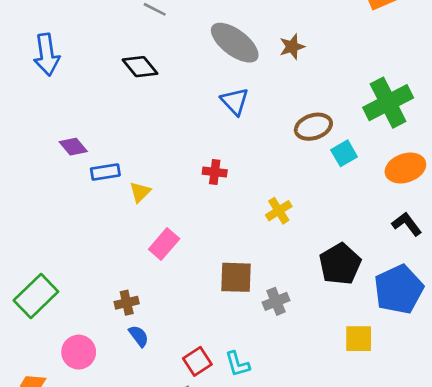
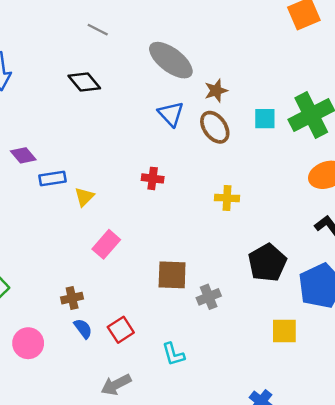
brown star: (292, 47) -> (216, 91), moved
brown ellipse: (313, 127) -> (215, 127), moved, turned 72
cyan square: (344, 153) -> (265, 119), moved, turned 30
yellow cross: (279, 211) -> (227, 198), moved, turned 35
red square: (197, 361) -> (121, 330), moved

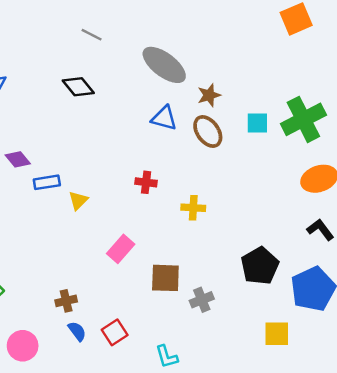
blue triangle: (171, 114) -> (164, 118), turned -32
yellow cross: (227, 198) -> (193, 208), moved
pink rectangle: (106, 244) -> (121, 249), moved

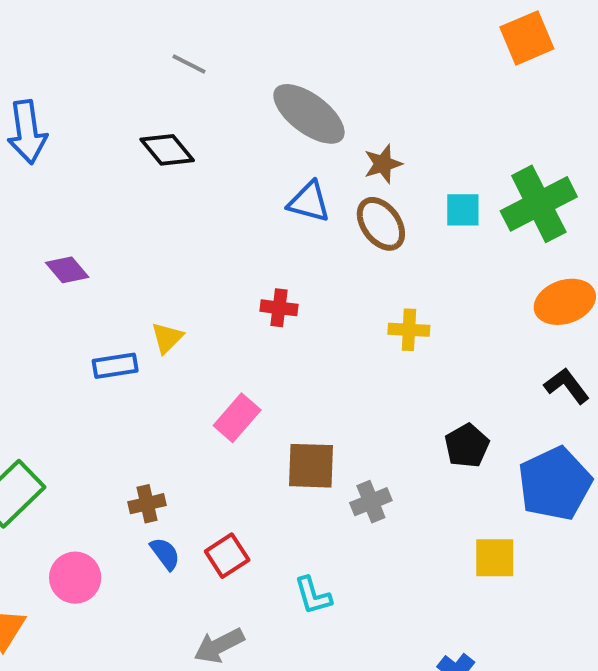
blue rectangle: (47, 182) -> (115, 366), moved
yellow cross: (193, 208) -> (409, 330), moved
black pentagon: (260, 266) -> (467, 446), size x0.7

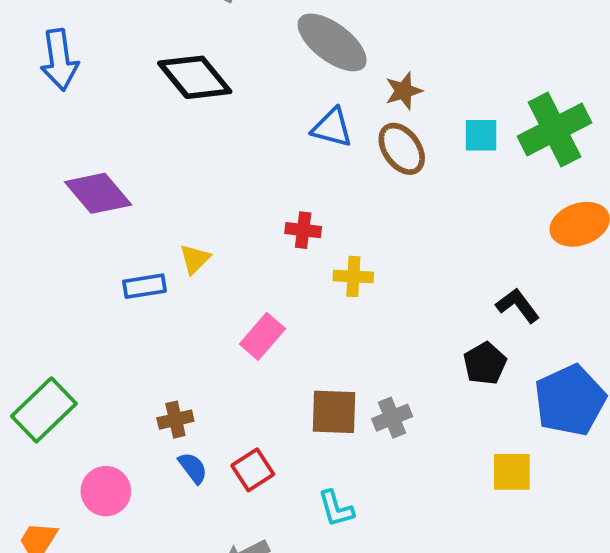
black diamond: (167, 150) -> (195, 77), size x1.4
purple diamond: (67, 270) -> (98, 193), size x1.6
yellow cross: (409, 330) -> (353, 276), moved
black L-shape: (567, 386) -> (518, 305), moved
brown square: (311, 466) -> (334, 412), moved

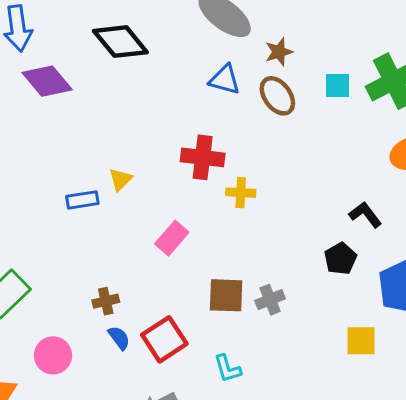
purple diamond: (98, 193) -> (47, 81), moved
red cross: (303, 230) -> (203, 157), size x1.6
red square: (253, 470) -> (164, 339), size x1.4

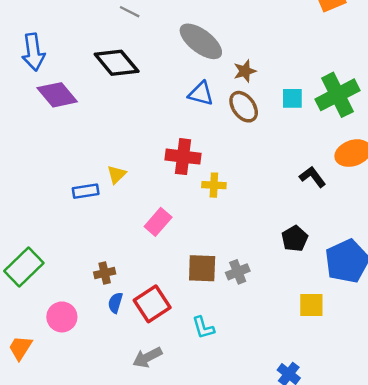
black L-shape: (365, 215) -> (313, 177), moved
blue semicircle: (119, 338) -> (115, 303), turned -126

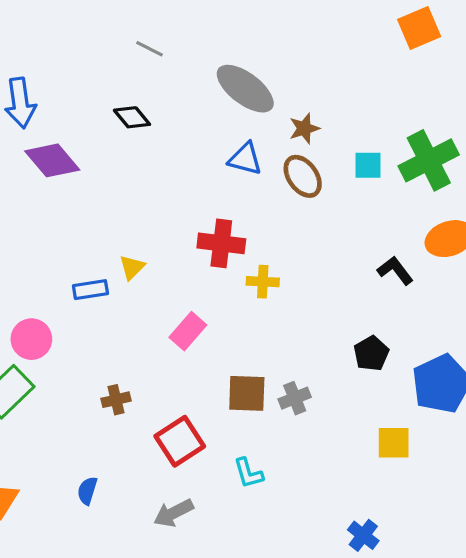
black diamond: (117, 63) -> (132, 117), size x0.6
blue semicircle: (115, 303) -> (87, 491), moved
pink circle: (62, 317) -> (31, 339), moved

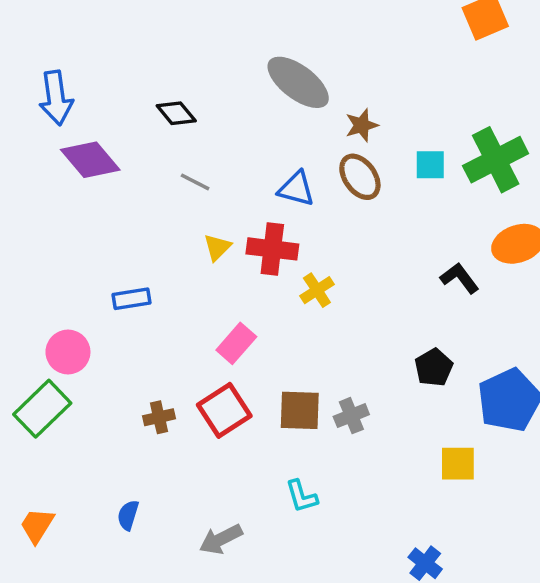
gray line: (149, 49) -> (195, 182), moved
blue triangle: (245, 159) -> (296, 189), moved
yellow triangle: (132, 267) -> (217, 247), moved
yellow cross: (263, 282) -> (317, 290), turned -36
red square: (180, 441) -> (224, 410), moved

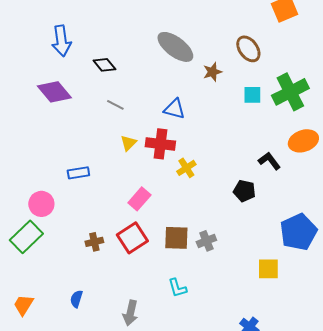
blue arrow: (56, 98) -> (61, 41), moved
brown ellipse: (360, 177) -> (248, 49), moved
black pentagon: (434, 367) -> (244, 191), moved, turned -30
gray arrow: (221, 539) -> (130, 313), turned -50

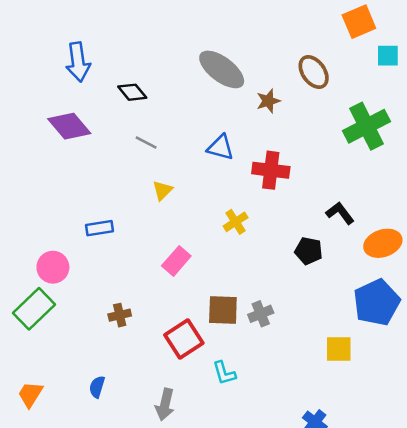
cyan square: (252, 95) -> (388, 56), moved
orange ellipse: (303, 141) -> (383, 243), moved
red cross: (160, 144) -> (271, 170), moved
red square: (132, 238) -> (184, 339), moved

